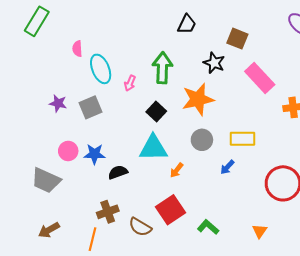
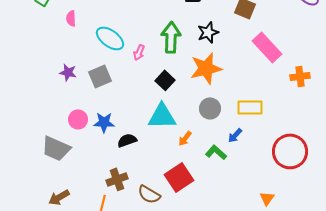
pink semicircle: (77, 49) -> (71, 18), moved
black star: (214, 63) -> (208, 32), moved, turned 30
cyan ellipse: (101, 69) -> (110, 38), turned -32
green L-shape: (208, 227) -> (216, 152), moved

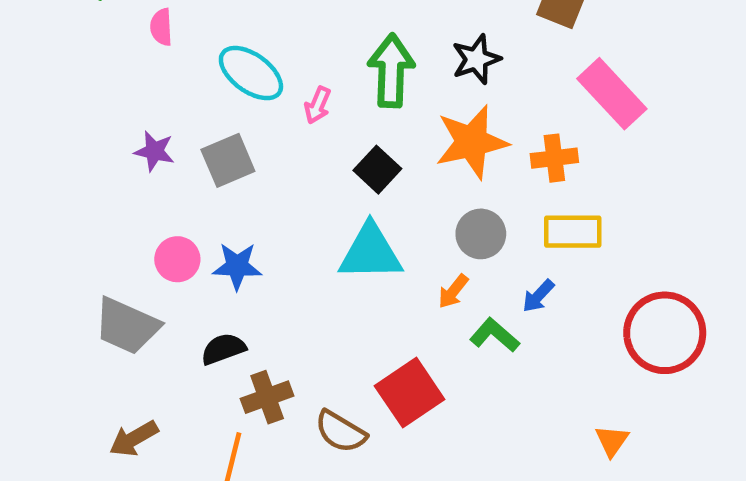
orange cross: (300, 76) -> (554, 158), moved
orange arrow: (185, 138) -> (453, 291), moved
black semicircle: (127, 140) -> (223, 349), moved

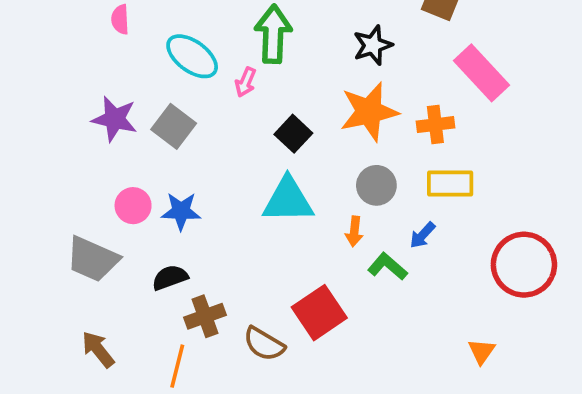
green arrow: (391, 71) -> (273, 34), moved
purple star: (154, 151) -> (115, 119), size x1.4
gray square: (228, 160) -> (174, 126), turned -30
orange arrow: (453, 291) -> (354, 231), turned -32
brown arrow: (134, 439) -> (98, 349), turned 81

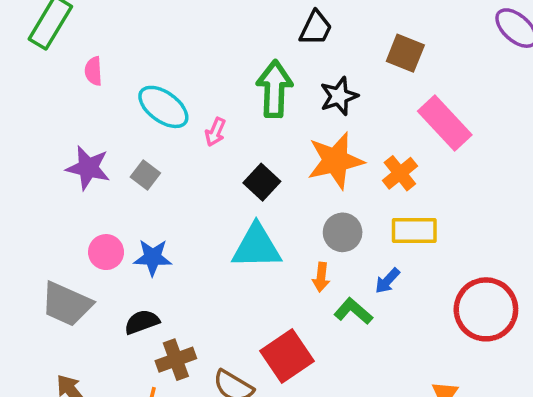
green arrow: (273, 34) -> (274, 89), moved
orange cross: (435, 125) -> (400, 173), turned -32
gray square: (174, 126) -> (145, 175), size x0.7

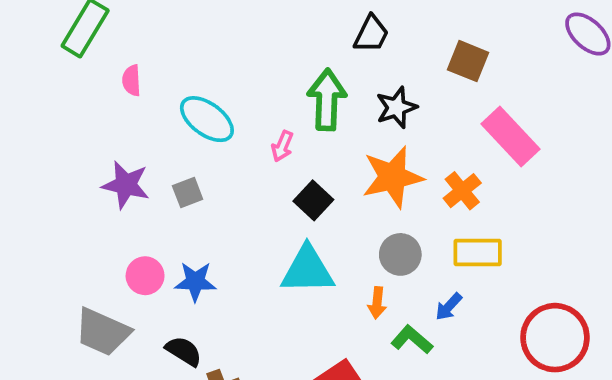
pink arrow: (215, 132) -> (282, 146), moved
gray square: (145, 175) -> (188, 193), turned 32
black semicircle: (142, 322) -> (184, 351), turned 52

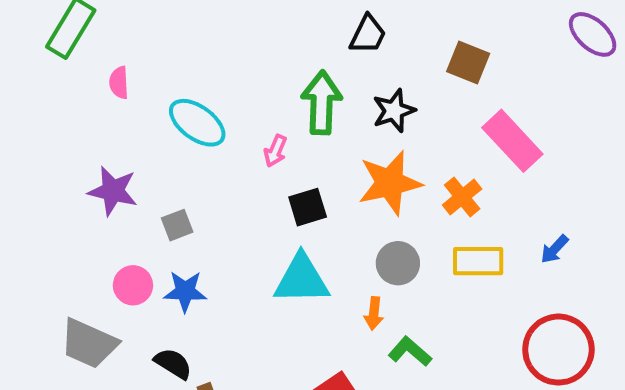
gray square: (188, 193) -> (177, 225), moved
black square: (313, 200) -> (308, 207), turned 30
blue arrow: (449, 307) -> (554, 249), moved

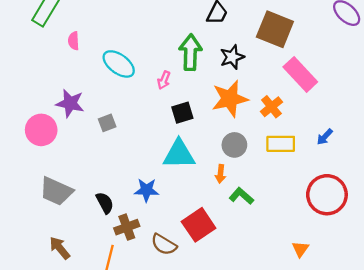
brown square: (468, 63) -> (275, 29), size x1.5
pink circle: (133, 285) -> (41, 130), moved, size x1.4
blue star: (185, 291) -> (146, 190), moved
black semicircle: (173, 364) -> (105, 203), turned 30

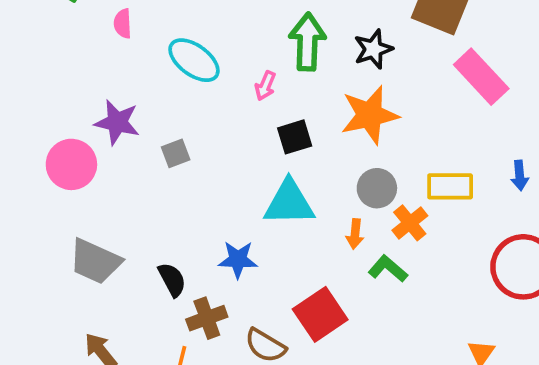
orange cross: (271, 107) -> (410, 223), moved
blue arrow: (325, 137) -> (520, 175), turned -48

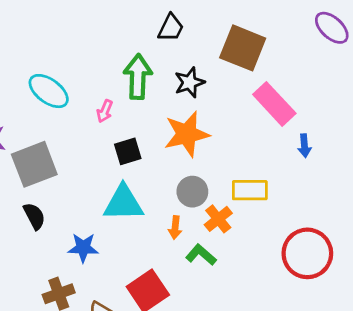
gray square: (176, 153) -> (34, 164), size x2.0
blue arrow: (520, 175) -> (304, 146), moved
black semicircle: (172, 280) -> (34, 216), moved

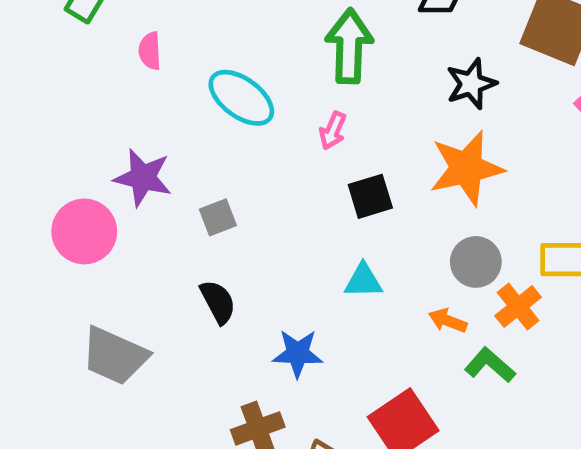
green arrow: (138, 77) -> (349, 46), moved
gray square: (34, 164) -> (218, 217), size x0.5
cyan triangle: (123, 203) -> (363, 281), size x0.6
orange arrow: (175, 228) -> (448, 321), turned 105

